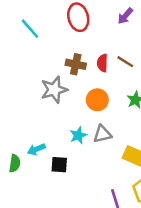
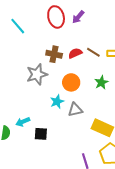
purple arrow: (125, 16) -> (78, 17), moved
red semicircle: (102, 63) -> (75, 53), turned 64
cyan star: (78, 135) -> (57, 102), moved

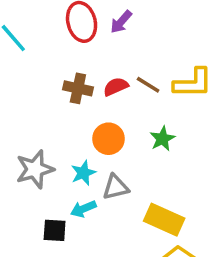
gray star: (37, 74) -> (35, 169), moved
cyan arrow: (23, 122) -> (83, 209), moved

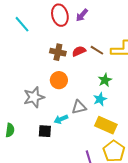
orange circle: (109, 139) -> (59, 80), moved
cyan star: (83, 173) -> (100, 99), moved

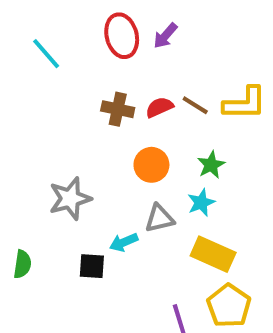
orange circle: (59, 80) -> (151, 165), moved

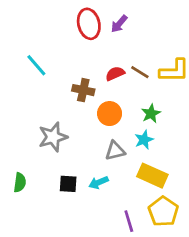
cyan line: (46, 54) -> (36, 65), moved
brown cross: (118, 109) -> (83, 90), moved
cyan arrow: (124, 242) -> (98, 182), moved

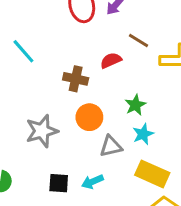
brown line: (140, 72) -> (138, 40), moved
orange circle: (110, 114) -> (89, 117), moved
green star: (151, 114) -> (135, 105), moved

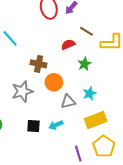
brown cross: (76, 79) -> (39, 64), moved
green star: (135, 105) -> (84, 64), moved
yellow rectangle: (152, 174) -> (96, 120), turned -45

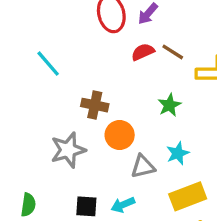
red semicircle: (68, 45) -> (143, 52), moved

